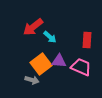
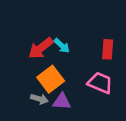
red arrow: (33, 27) -> (41, 48), moved
purple triangle: (59, 61) -> (62, 101), moved

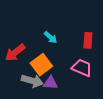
red arrow: (41, 48) -> (15, 53), moved
gray arrow: (39, 99) -> (32, 81), size x1.5

